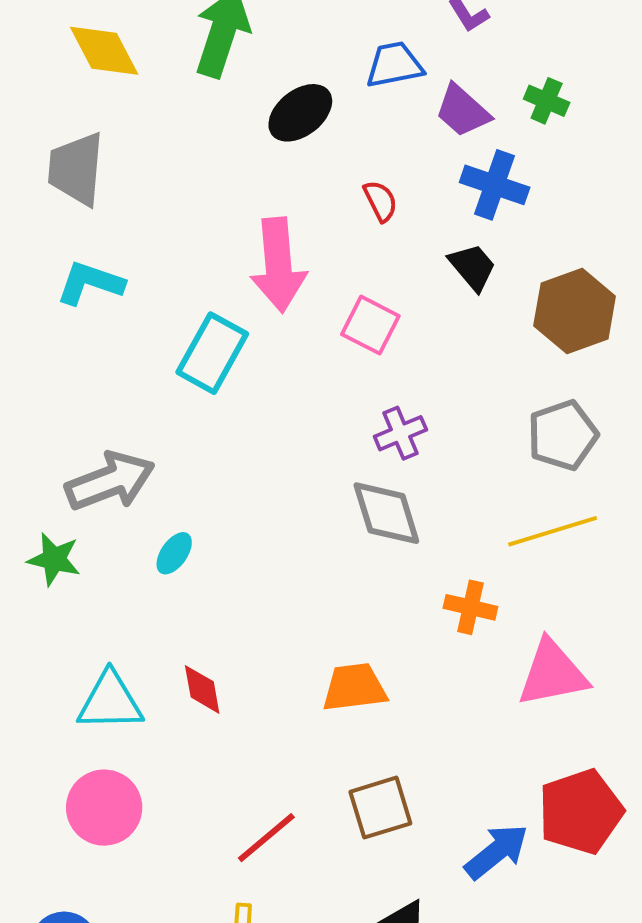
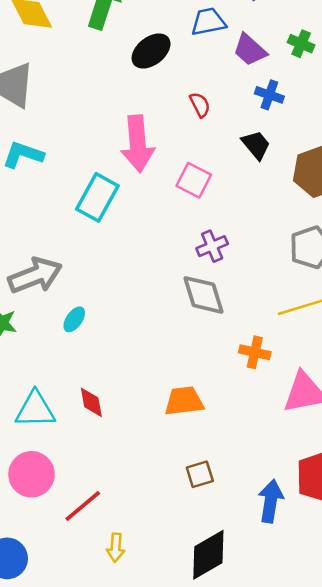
blue cross: (495, 185) -> (269, 95), size x0.7
brown square: (380, 808) -> (200, 474), size x0.7
red line: (266, 838) -> (83, 506), moved
blue arrow: (497, 852) -> (271, 501), turned -42

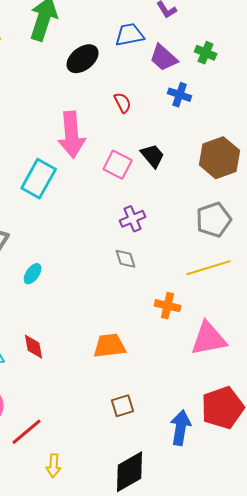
black trapezoid: (256, 145) -> (153, 156), moved
gray diamond: (203, 295) -> (126, 259), size x0.6
cyan ellipse: (74, 319) -> (33, 274), moved

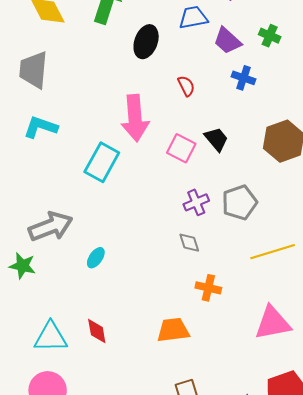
black ellipse: (83, 59) -> (146, 42), turned -32
gray pentagon: (214, 220) -> (239, 202), moved
orange cross: (168, 306) -> (208, 288), moved

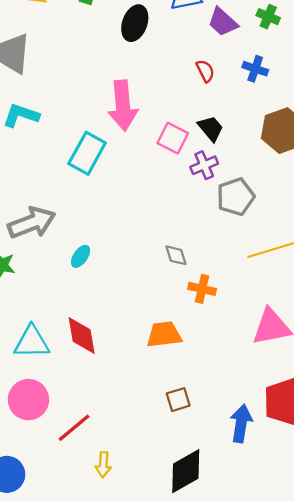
blue cross: (243, 78) -> (255, 69), moved
red semicircle: (186, 86) -> (205, 71), moved
purple cross: (196, 202) -> (204, 165), moved
gray diamond: (189, 243) -> (176, 255), moved
red diamond: (97, 331) -> (82, 336), size x1.4

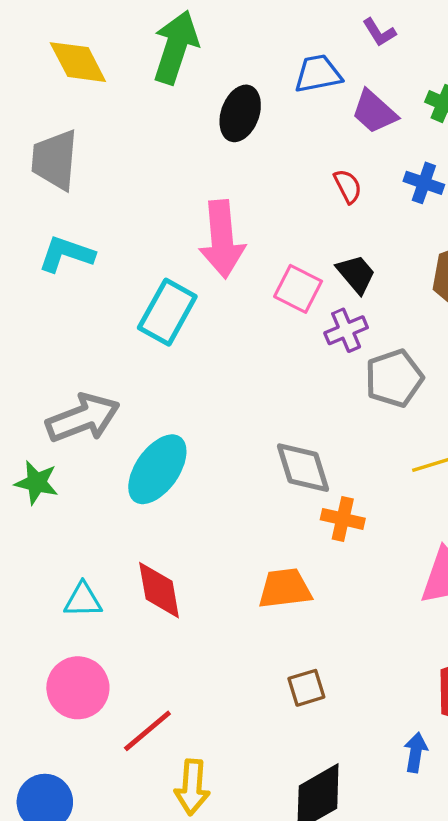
gray diamond: (176, 255) -> (303, 468), size x1.6
cyan ellipse: (81, 256) -> (157, 469), size x2.0
cyan triangle: (32, 342) -> (83, 600), size x0.7
blue arrow: (241, 423) -> (416, 752), moved, size x0.7
yellow arrow: (103, 465) -> (192, 787), size x1.4

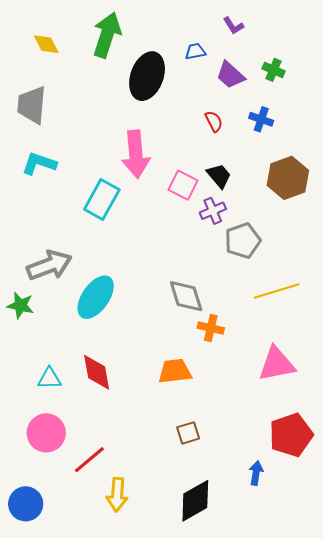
yellow diamond: (78, 62) -> (46, 44), size x0.7
blue trapezoid: (318, 74) -> (195, 51), size x0.7
black ellipse: (240, 113) -> (147, 76), size x1.4

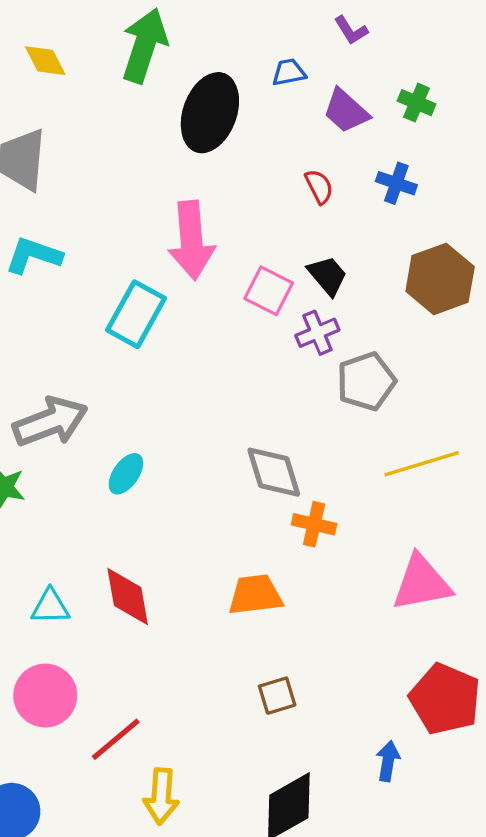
cyan ellipse: (96, 297) -> (126, 474), size x0.6
red pentagon: (291, 435) -> (445, 699), turned -30

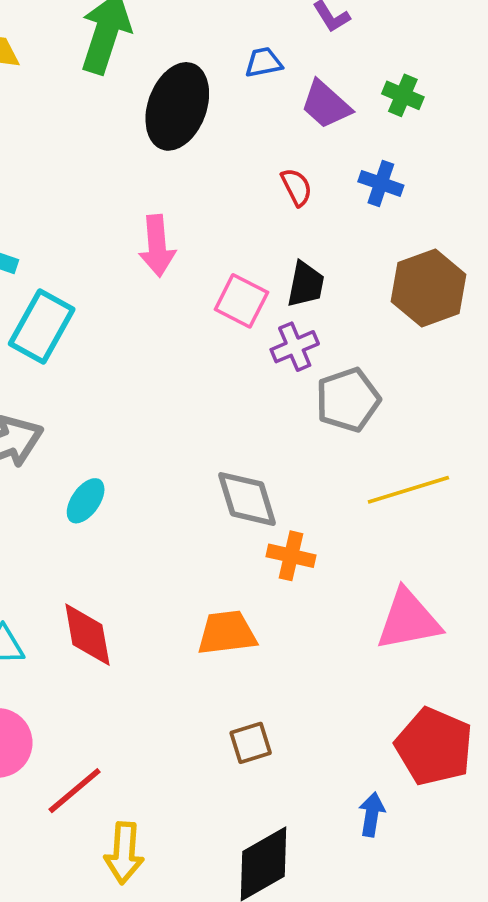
pink arrow: (191, 240) -> (157, 246), size x0.7
black trapezoid: (327, 276) -> (306, 284), turned 51
cyan rectangle: (136, 314) -> (42, 327), moved

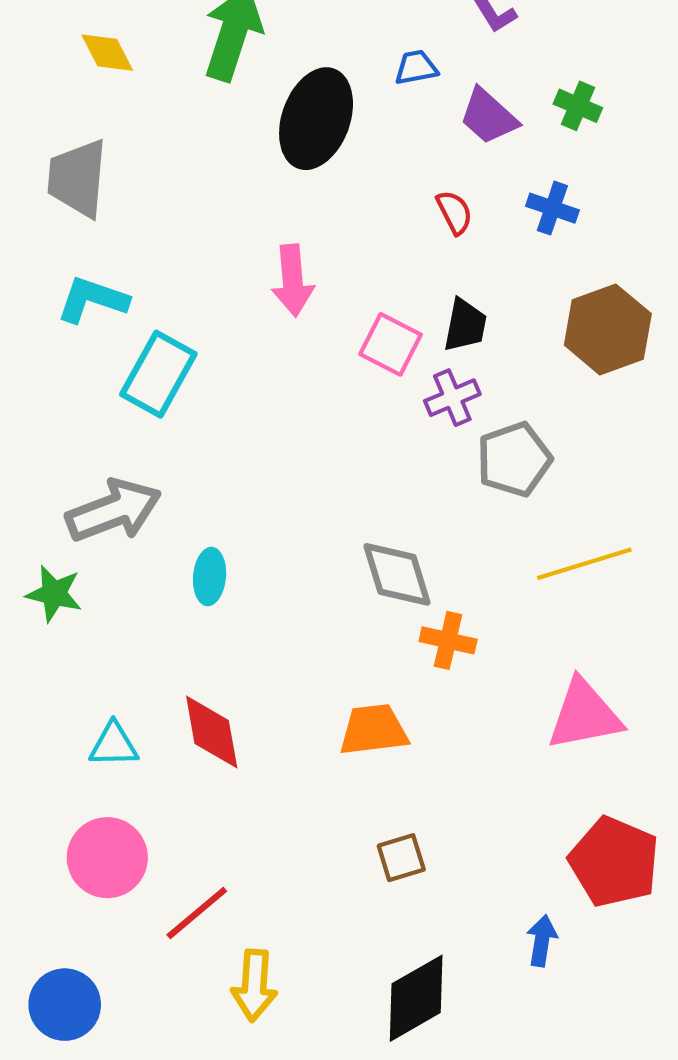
cyan ellipse: (86, 501) -> (210, 577), turned -30

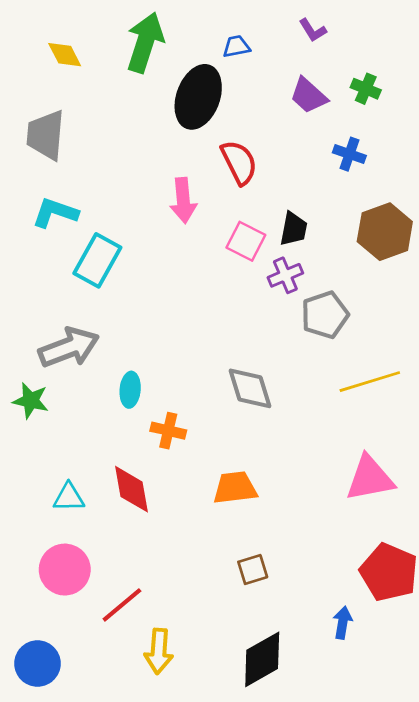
blue trapezoid: (416, 68) -> (236, 46), moved
red semicircle: (454, 212) -> (239, 162), moved, size x1.6
orange cross: (448, 640) -> (168, 431), moved

